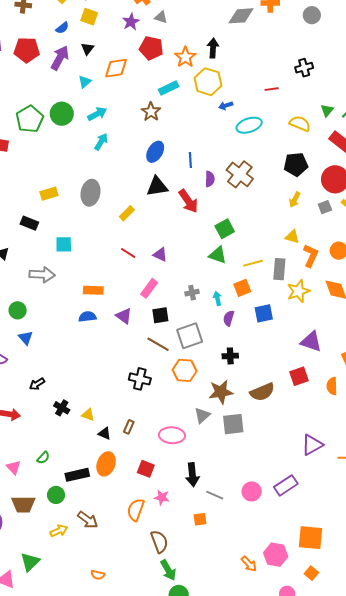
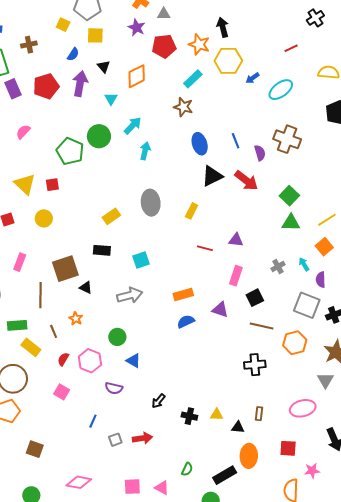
blue ellipse: (155, 152) -> (200, 144), turned -30
gray square: (190, 336) -> (307, 305), moved, turned -32

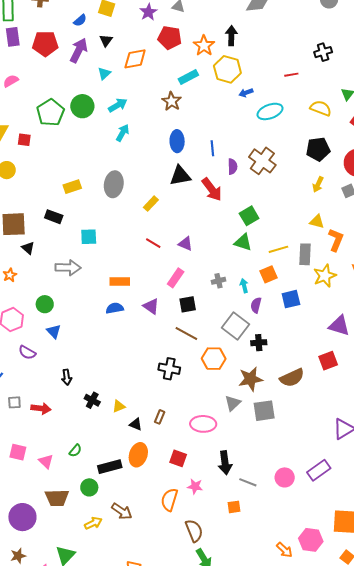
black arrow: (159, 401) -> (67, 377), turned -63
yellow triangle: (217, 415) -> (119, 406), turned -40

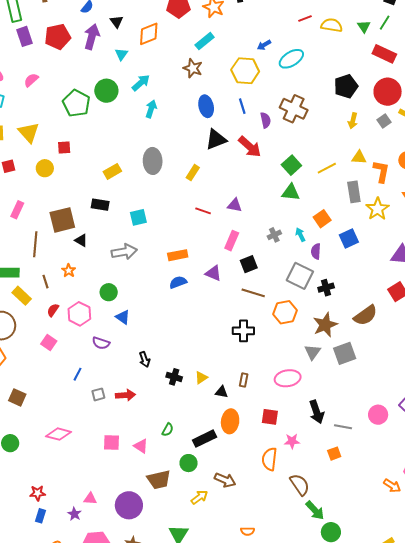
yellow hexagon: (227, 69) -> (245, 71), moved
yellow semicircle: (321, 108) -> (332, 25), moved
red square: (24, 140) -> (64, 147), moved
yellow line: (278, 249) -> (327, 168), moved

